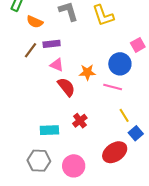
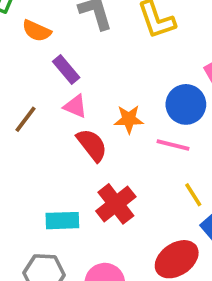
purple rectangle: (52, 44) -> (66, 69), turned 56
brown line: (31, 50) -> (26, 119), moved
red cross: (80, 121) -> (116, 204), size x1.5

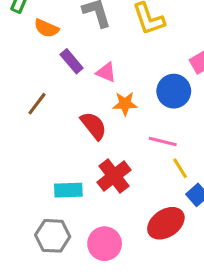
pink triangle: (75, 106) -> (106, 72), moved
pink line: (173, 145) -> (163, 141), moved

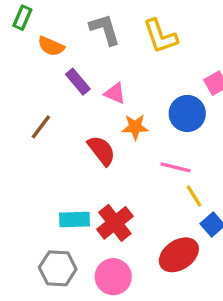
red cross: (114, 176) -> (115, 223), moved

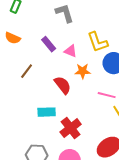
yellow L-shape: (160, 36) -> (98, 42), moved
orange semicircle: (51, 46) -> (13, 38), moved
cyan rectangle: (75, 219) -> (47, 112), moved

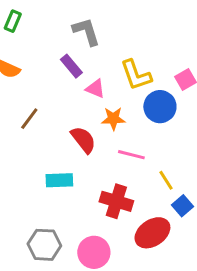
purple rectangle: (49, 44) -> (71, 66), moved
pink line: (107, 95) -> (131, 155), moved
red cross: (71, 128) -> (116, 201), moved, turned -35

